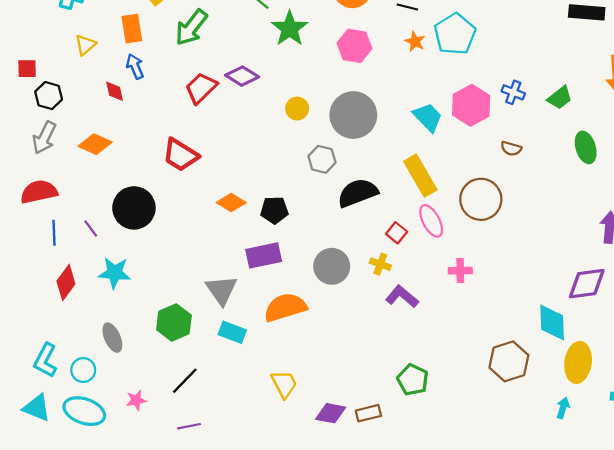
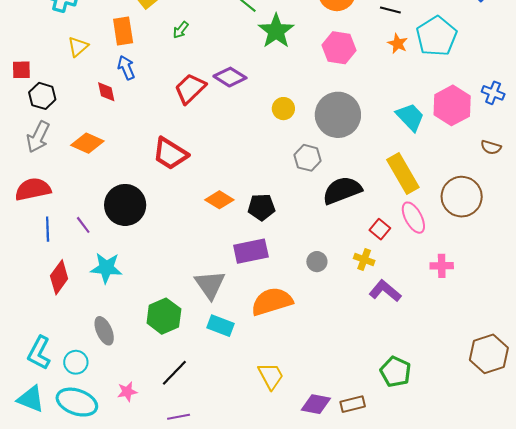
green arrow: (191, 27) -> (181, 30), size x0.5
gray circle: (332, 266) -> (317, 262), size x0.6

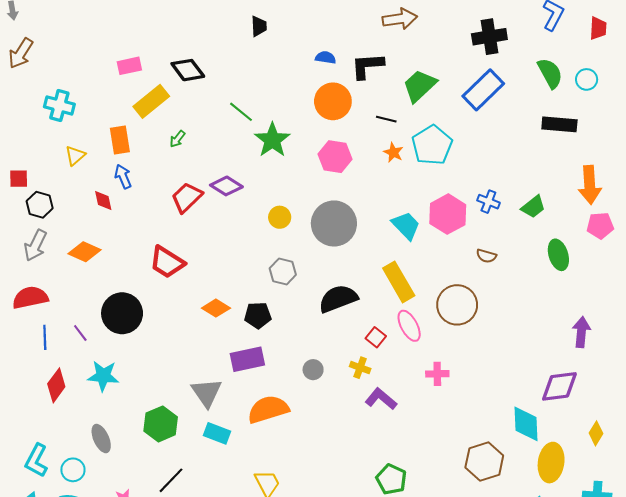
gray hexagon: (308, 158) -> (283, 272), moved

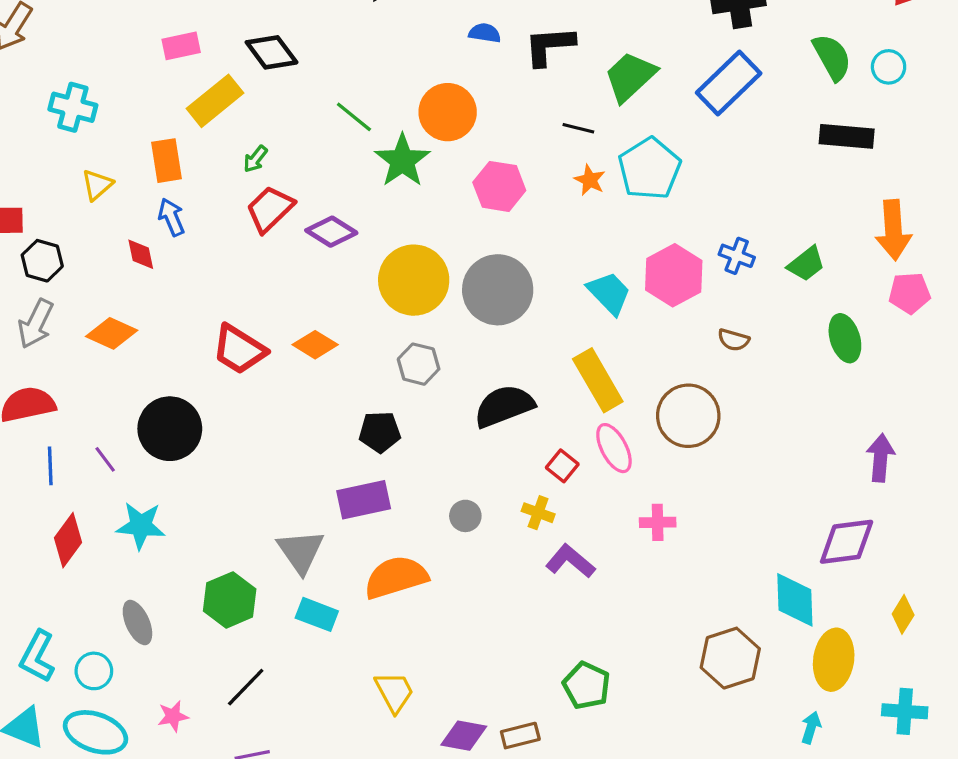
orange circle: (333, 101) -> (448, 112), moved
red trapezoid: (187, 197) -> (270, 209), moved
yellow circle: (280, 217) -> (414, 280), size x2.0
orange diamond: (216, 308) -> (315, 345), moved

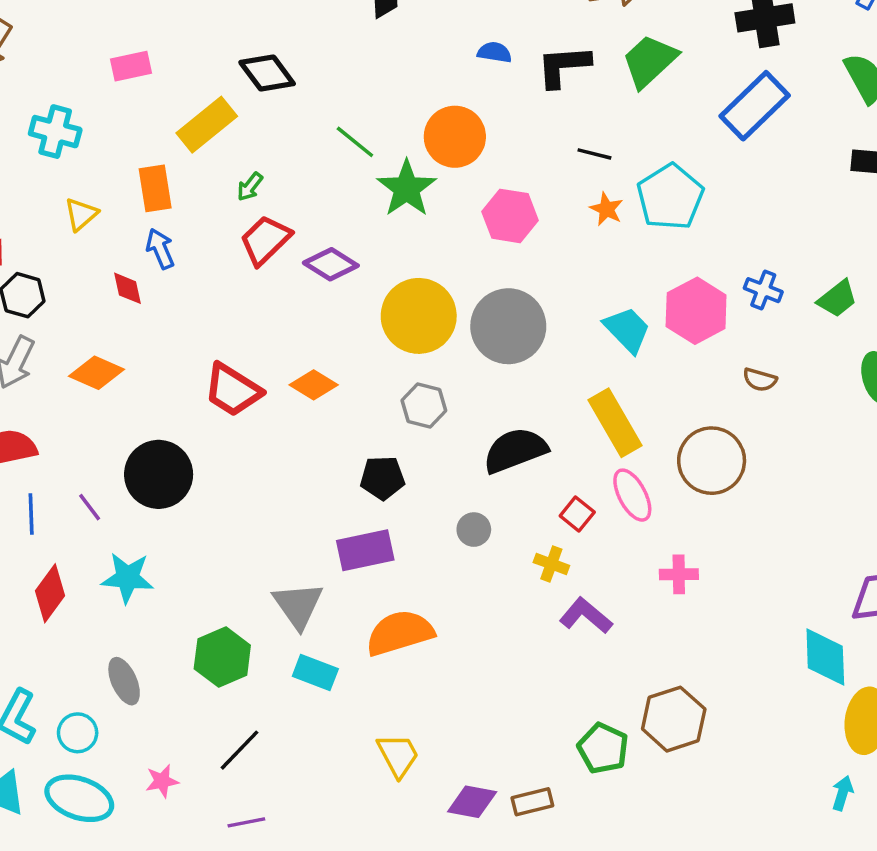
pink rectangle: (181, 46) -> (131, 66), moved
green trapezoid: (630, 77) -> (650, 61), moved
gray circle: (465, 516) -> (474, 530), moved
brown hexagon: (730, 658) -> (674, 719), moved

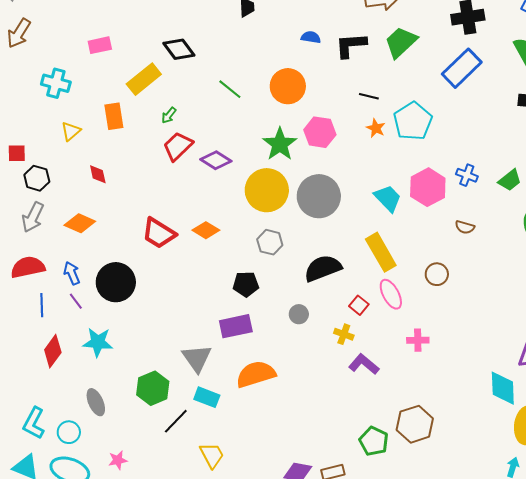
green star: (407, 188) -> (280, 144), moved
blue arrow: (160, 249) -> (72, 273), moved
brown circle: (712, 461) -> (437, 274), size x0.6
black line: (240, 750) -> (176, 421), moved
yellow trapezoid: (398, 755) -> (212, 455), moved

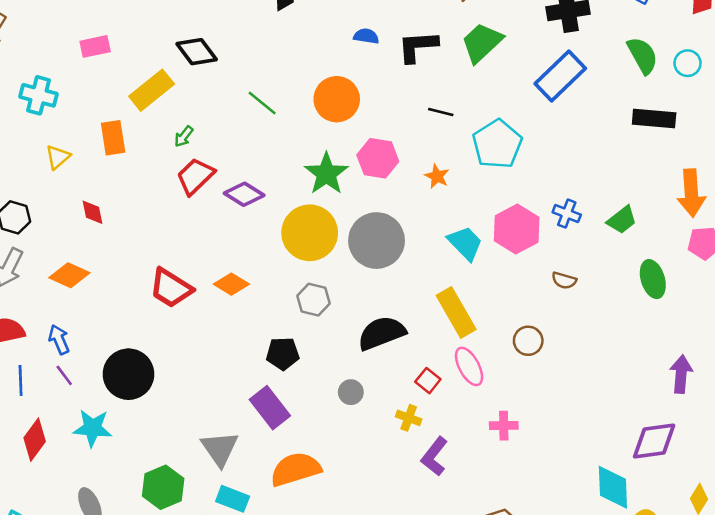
orange star: (376, 128) -> (437, 176), moved
black circle: (116, 282) -> (128, 374), moved
purple rectangle: (236, 326) -> (270, 408), turned 64
purple L-shape: (364, 364) -> (434, 456), turned -92

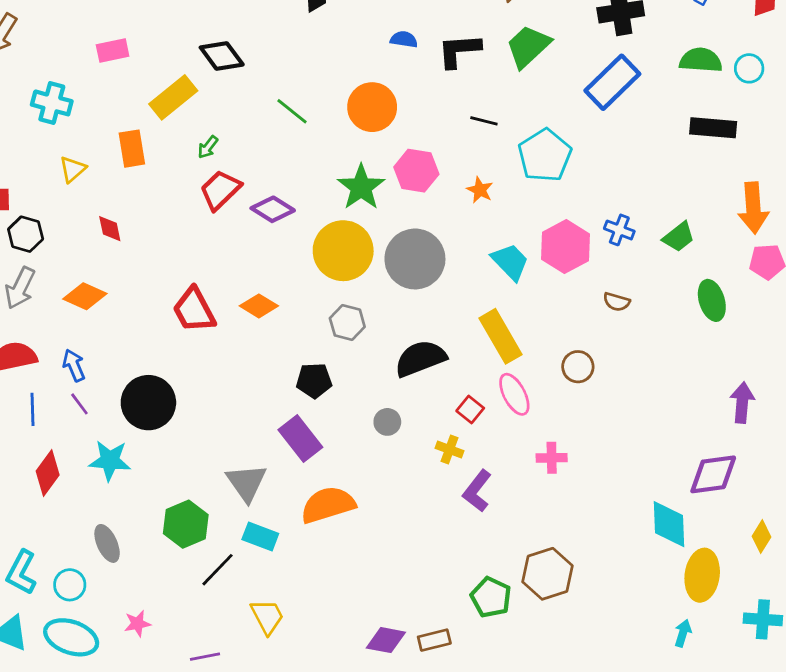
green semicircle: (643, 55) -> (701, 60), turned -57
red trapezoid: (171, 288) -> (194, 310), turned 30

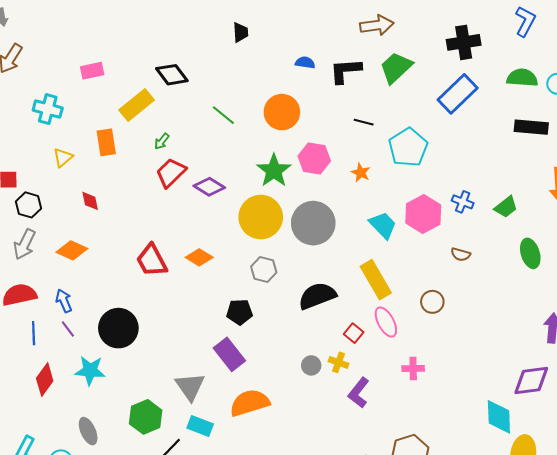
gray circle: (387, 422) -> (311, 365), moved

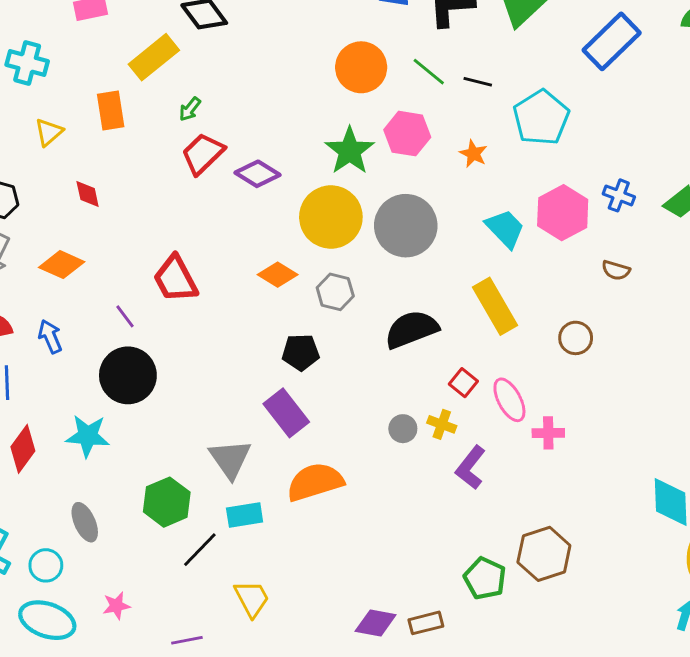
green line: (223, 115) -> (429, 72), moved
orange diamond: (199, 257) -> (278, 275), moved
pink ellipse: (386, 322) -> (509, 400), moved
purple line: (68, 329) -> (125, 316), moved
cyan rectangle: (200, 426) -> (245, 515), turned -30

